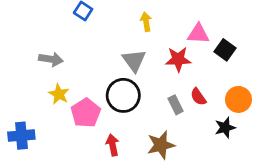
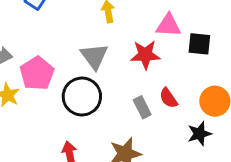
black square: (225, 50) -> (199, 44), turned -30
pink pentagon: (86, 113) -> (37, 73), moved

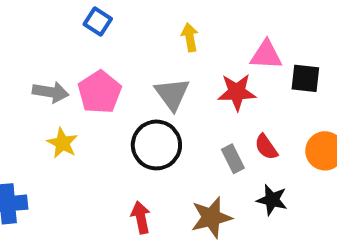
pink pentagon: (37, 73) -> (100, 92), moved
black star: (199, 134) -> (272, 200), moved, turned 30

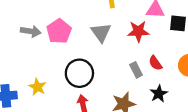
yellow star: (62, 143) -> (37, 87), moved
black circle: (156, 145) -> (79, 73), moved
black star: (272, 200) -> (159, 94), turned 30

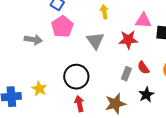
pink pentagon: (59, 31) -> (62, 27), moved
gray rectangle: (136, 70) -> (126, 74), turned 48

